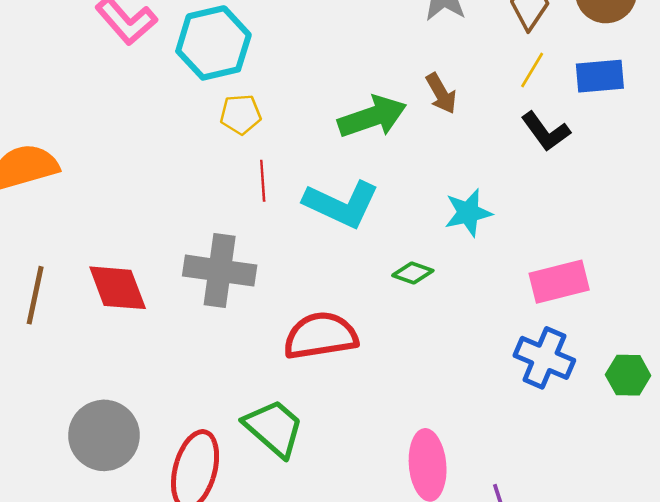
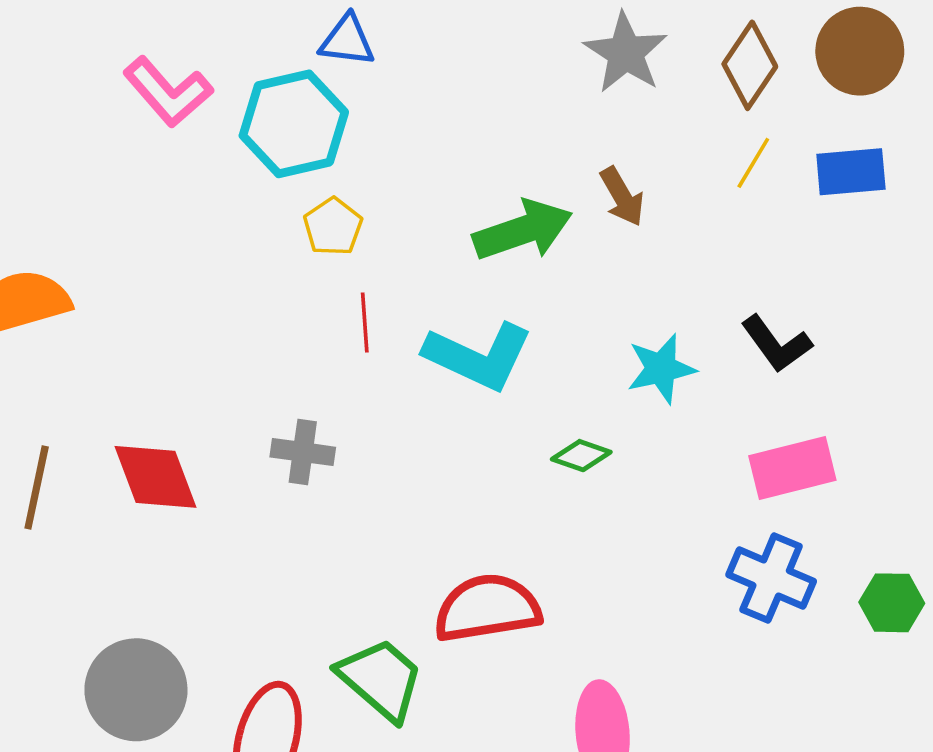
yellow pentagon: (241, 114) -> (333, 227), turned -30
black L-shape: (546, 132) -> (776, 344), moved
gray cross: (220, 271) -> (303, 452), size x0.6
red semicircle: (321, 336) -> (487, 608), moved

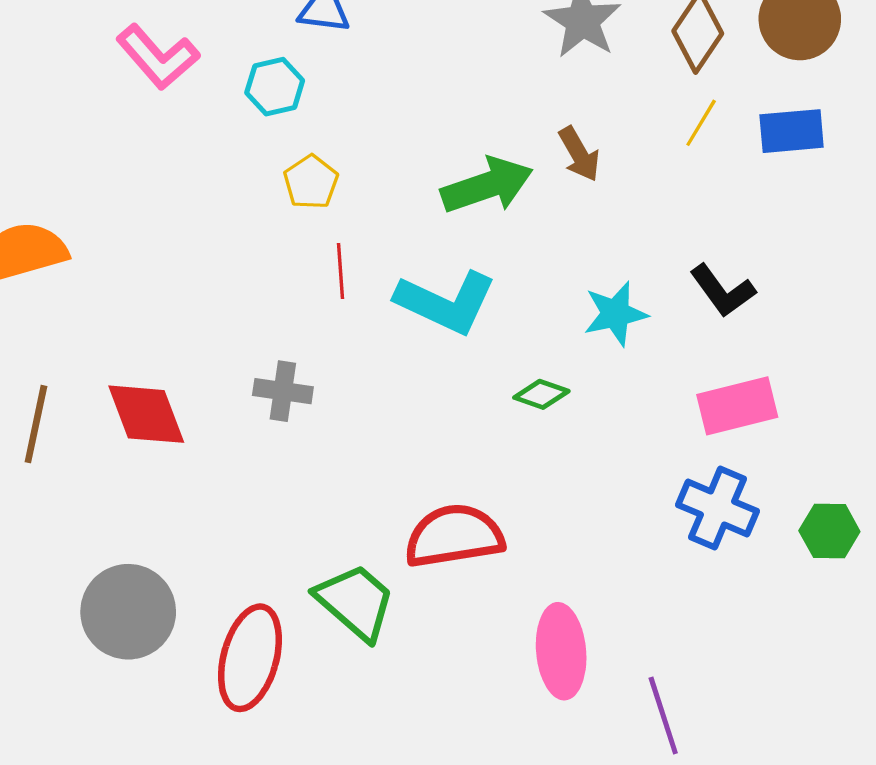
cyan hexagon: (294, 124) -> (275, 87), size x0.6

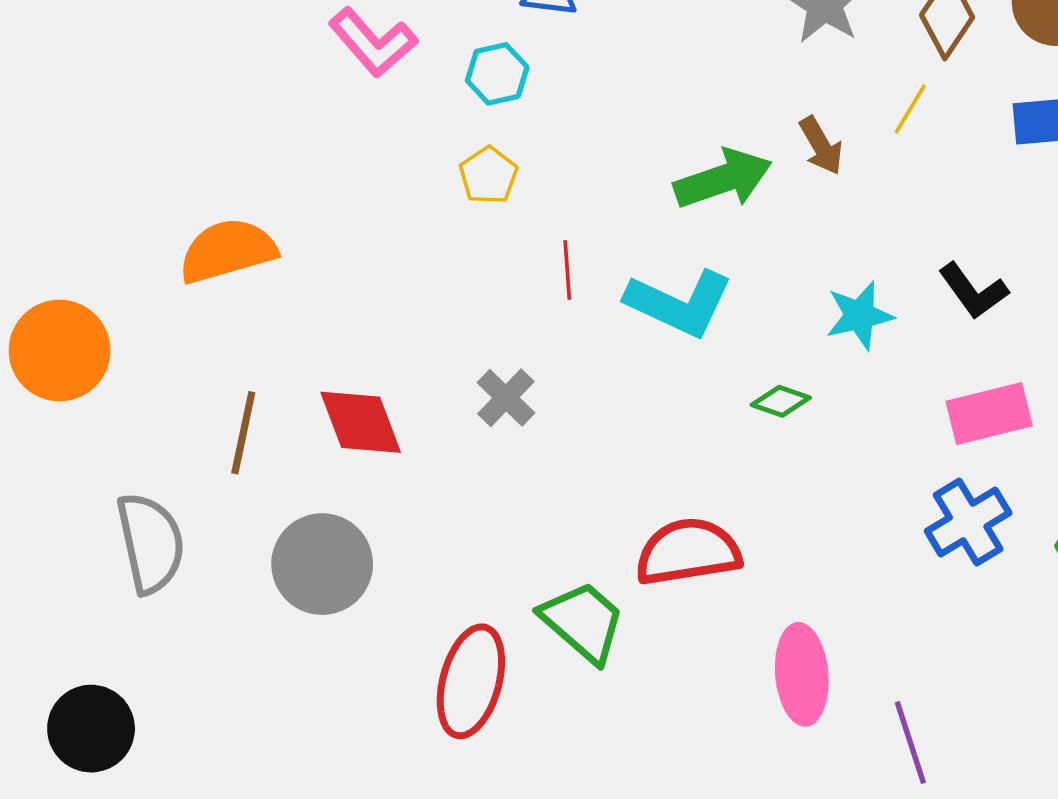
yellow line: (701, 123) -> (910, 109), moved
yellow pentagon: (311, 182) -> (488, 175), moved
gray cross: (283, 391) -> (506, 398), turned 36
blue cross: (717, 508) -> (968, 522), turned 36
gray circle: (128, 612) -> (322, 564), moved

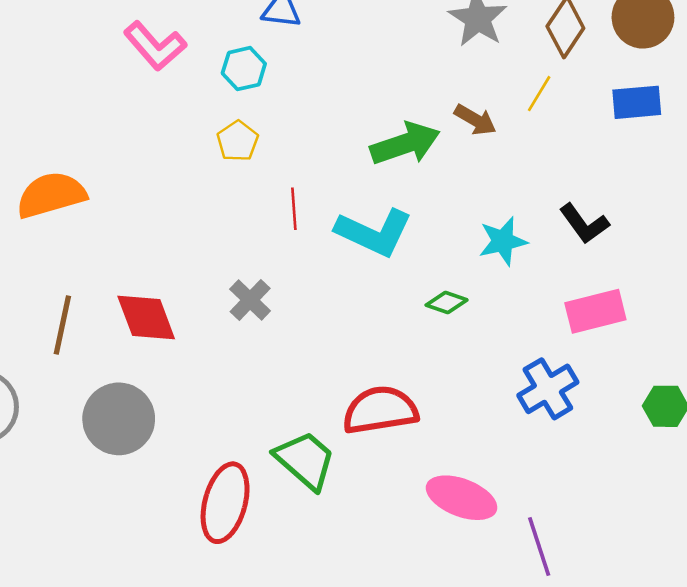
brown arrow: (821, 146) -> (475, 120), turned -30
blue cross: (968, 522) -> (548, 389), moved
pink ellipse: (802, 674) -> (462, 498), turned -64

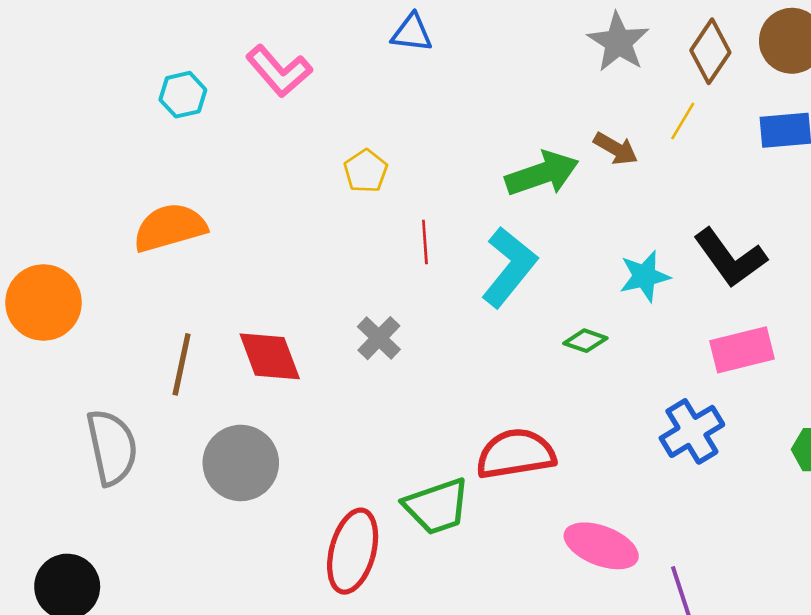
cyan hexagon: (244, 69) -> (183, 95), moved
black L-shape: (584, 224) -> (730, 258), size x1.4
cyan L-shape: (374, 232) -> (509, 267), turned -76
green trapezoid: (305, 460) -> (437, 506), turned 120

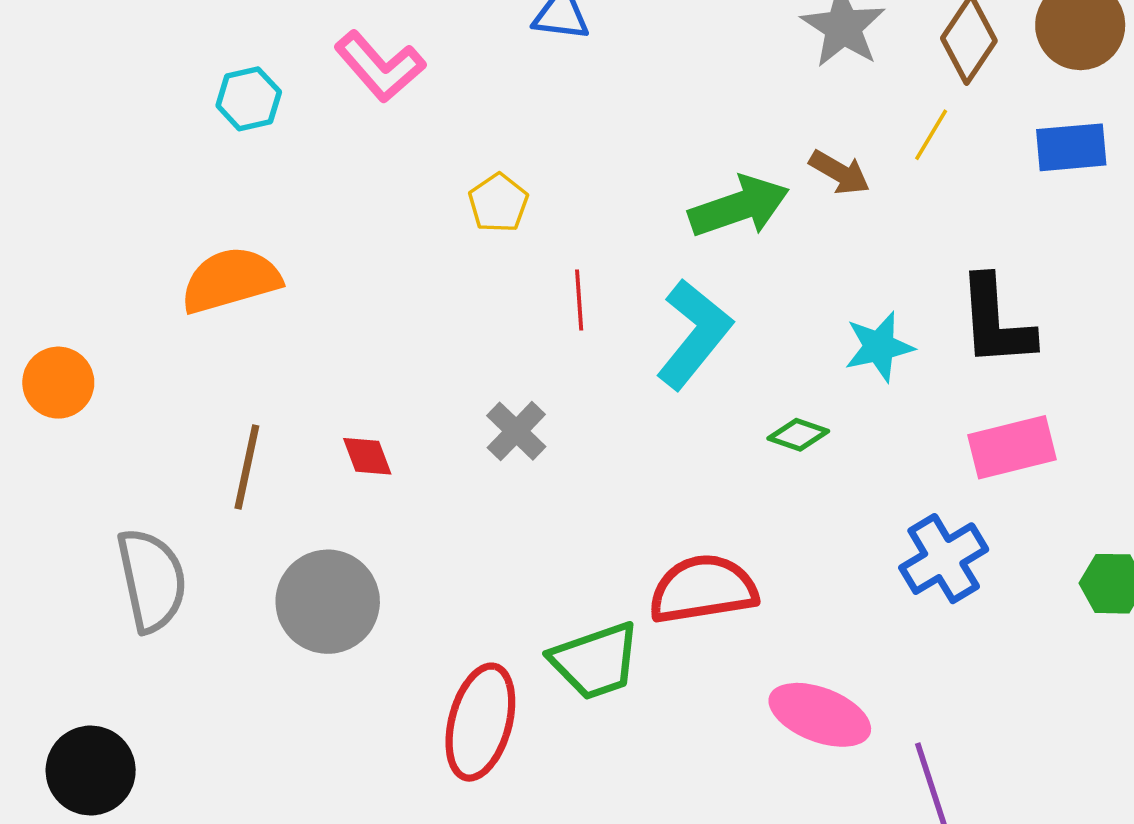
black L-shape: (730, 258) -> (996, 322), turned 32
orange circle: (43, 303) -> (58, 383), size x0.7
red diamond: (270, 356) -> (367, 456), size x0.6

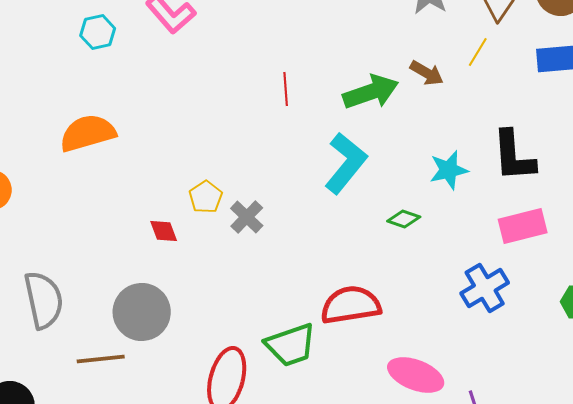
yellow pentagon: (498, 203) -> (206, 197), moved
red line: (579, 300) -> (286, 89), moved
brown line: (247, 467) -> (101, 359), moved, turned 72

